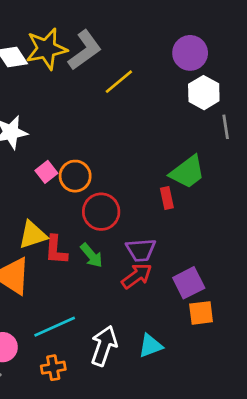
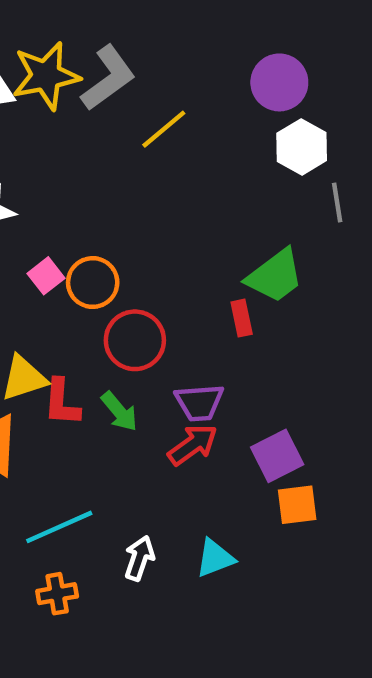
white arrow: (104, 346) -> (139, 558), size x0.7

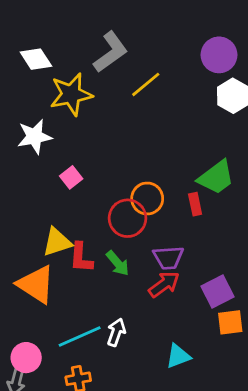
yellow star: (46, 76) -> (71, 94), moved
orange circle: (93, 283) -> (147, 198), moved
white arrow: (139, 558) -> (116, 332), moved

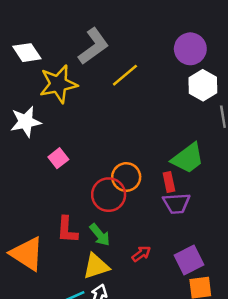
yellow triangle: (57, 242) -> (96, 266), moved
purple trapezoid: (168, 258) -> (176, 203), moved
red arrow: (164, 284) -> (141, 254), size x0.7

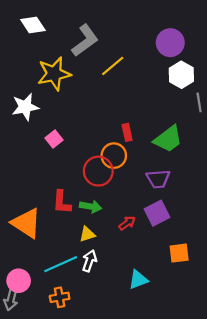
white diamond: (27, 53) -> (33, 25), moved
red rectangle: (169, 182) -> (127, 132), moved
green arrow: (100, 235) -> (91, 207), turned -40
purple square: (189, 260) -> (157, 213), moved
yellow triangle: (96, 266) -> (87, 234), size x0.7

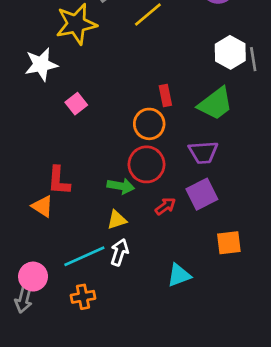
white hexagon: (181, 75) -> (230, 52), moved
red circle: (98, 171) -> (146, 164), moved
red L-shape: (62, 202) -> (59, 181), moved
orange triangle: (26, 223) -> (42, 206), size x0.6

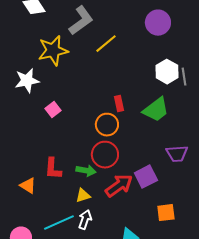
purple trapezoid: (203, 152) -> (177, 154), moved
red L-shape: (59, 181) -> (53, 169), moved
red arrow: (165, 206) -> (119, 186), size x1.8

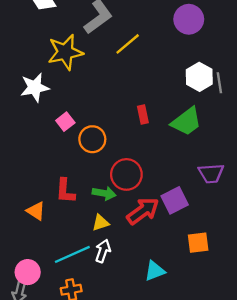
orange circle: (107, 125) -> (92, 139), moved

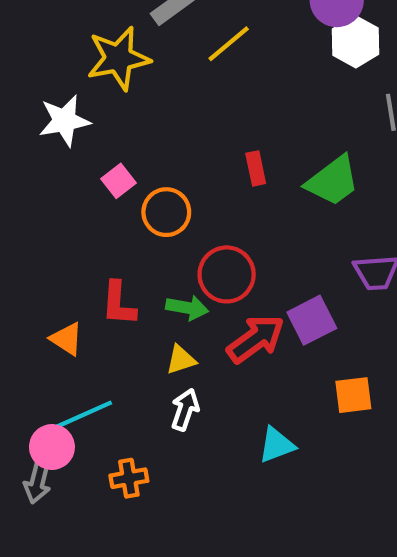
white hexagon: (199, 77) -> (355, 42), moved
cyan line: (72, 254) -> (81, 416), moved

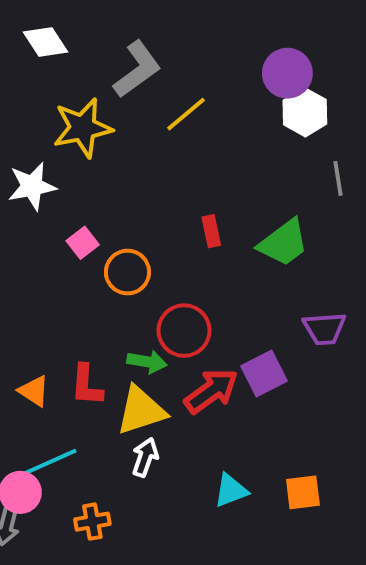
red L-shape: (118, 304) -> (87, 385), moved
yellow triangle: (181, 360) -> (141, 410), size x1.8
orange square: (353, 395) -> (303, 492), moved

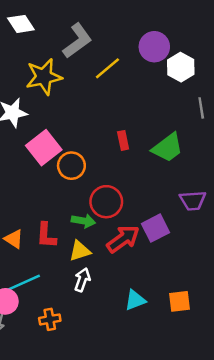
purple circle: (287, 73) -> (154, 47), moved
pink square: (83, 243) -> (44, 148), size x1.8
yellow triangle: (141, 410) -> (80, 251), size x0.7

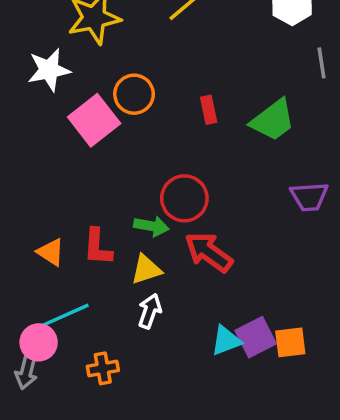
orange circle: (71, 166) -> (134, 94), moved
purple square: (156, 228) -> (256, 337), moved
red arrow: (123, 239) -> (209, 252), turned -108

